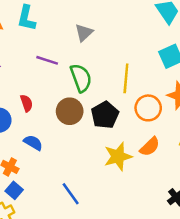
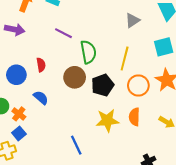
gray triangle: (84, 33) -> (132, 20), moved
orange semicircle: (150, 147) -> (134, 117), turned 126
blue line: (71, 194) -> (76, 145), moved

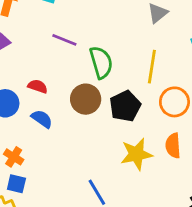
red semicircle: (41, 65) -> (38, 86), turned -56
blue semicircle: (41, 98) -> (42, 119), moved
blue square: (19, 133) -> (16, 184), turned -32

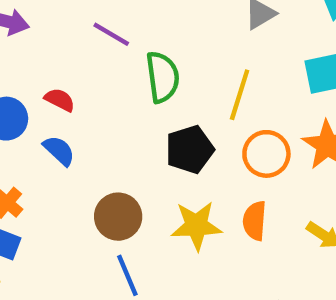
brown circle: (86, 99) -> (118, 217), moved

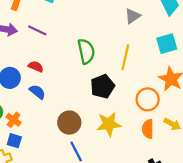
purple line: (111, 34) -> (37, 30), moved
orange circle: (266, 154) -> (148, 99), moved
orange semicircle: (255, 221) -> (148, 129), moved

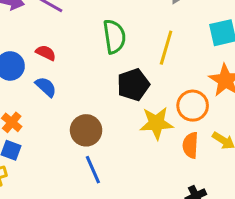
yellow star: (109, 124) -> (156, 123), moved

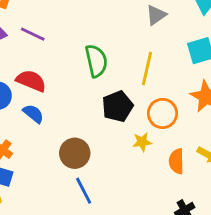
red semicircle: (46, 53) -> (31, 81), size x1.5
orange circle: (193, 106) -> (162, 113), moved
yellow star: (156, 123) -> (142, 142), size x0.6

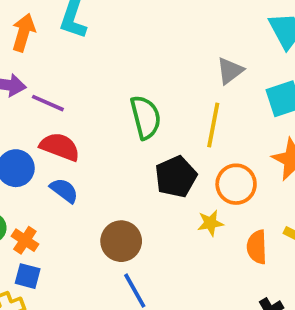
gray triangle: (156, 15) -> (230, 71), moved
purple line: (33, 34) -> (48, 103), moved

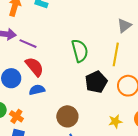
red semicircle: (60, 147) -> (34, 67), turned 30
blue semicircle: (64, 190) -> (37, 90), turned -49
yellow star: (210, 223) -> (115, 121), moved

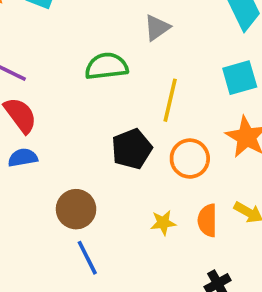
gray triangle: (124, 26) -> (157, 28), moved
green semicircle: (80, 51) -> (106, 66), moved, turned -85

